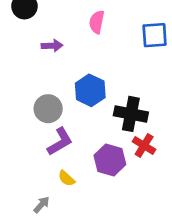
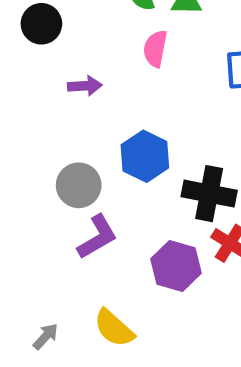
yellow semicircle: (67, 178) -> (114, 328), moved, size x1.5
gray arrow: (42, 205) -> (46, 336), moved

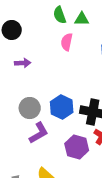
purple arrow: (85, 86) -> (23, 63), moved
blue hexagon: (145, 156) -> (62, 107), moved

